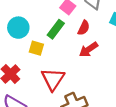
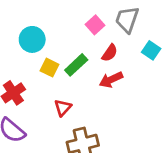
green rectangle: (56, 29) -> (76, 65), moved
red triangle: (53, 79) -> (63, 108), size x0.6

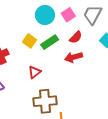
cyan circle: (32, 39) -> (45, 15), moved

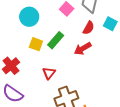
cyan circle: (45, 15) -> (29, 17), moved
red semicircle: (76, 37) -> (89, 28), moved

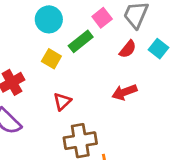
green rectangle: (56, 40) -> (81, 41), moved
red arrow: (83, 49) -> (124, 92), moved

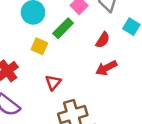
red semicircle: (128, 49) -> (103, 40), moved

